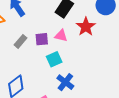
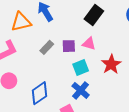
red star: (86, 27) -> (111, 64), moved
blue cross: (65, 82) -> (81, 90), moved

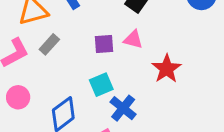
gray rectangle: (47, 47) -> (49, 44), moved
cyan square: (81, 67) -> (101, 85), moved

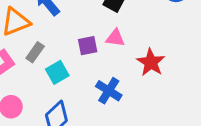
cyan square: (101, 85) -> (57, 72), moved
blue cross: (123, 108) -> (109, 91), moved

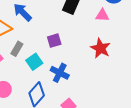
pink triangle: (115, 38) -> (102, 15), moved
blue cross: (109, 91) -> (60, 73), moved

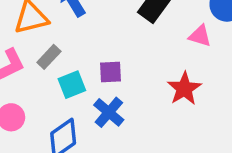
purple square: (54, 41) -> (111, 72), moved

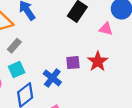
purple square: (111, 72) -> (73, 63), moved
cyan square: (72, 85) -> (17, 69), moved

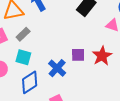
cyan square: (17, 69) -> (23, 57), turned 35

